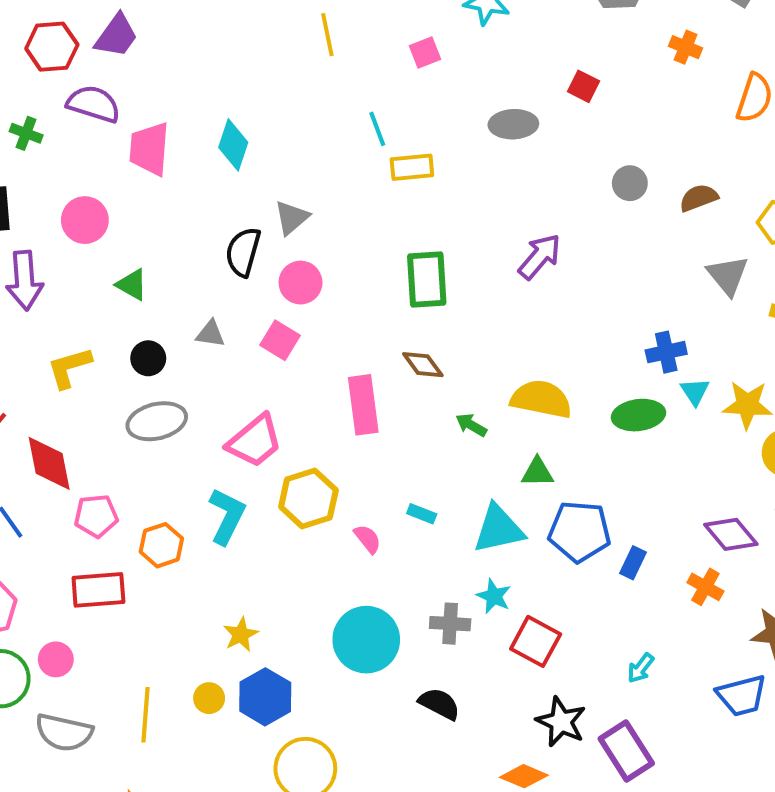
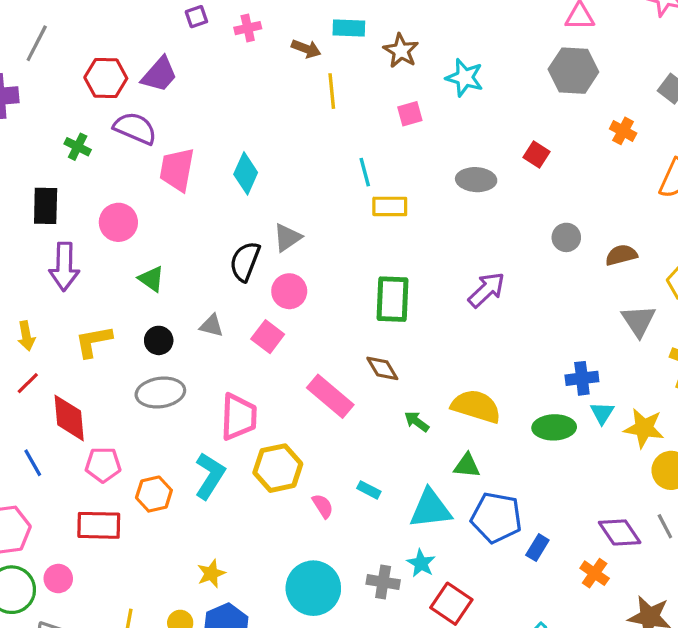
pink rectangle: (363, 405) -> (330, 396), turned -48
pink trapezoid: (255, 441) -> (239, 417), turned -54

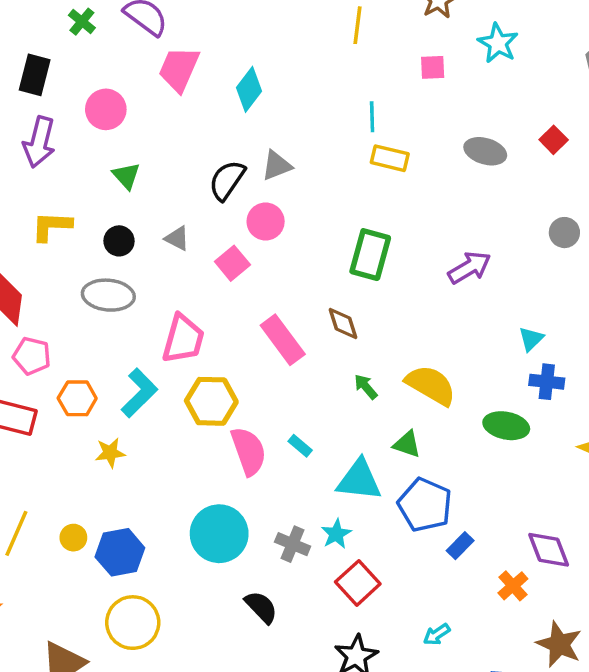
cyan triangle: (602, 413) -> (531, 339), moved
pink semicircle: (323, 506) -> (249, 451), size x1.8
yellow star: (211, 574) -> (110, 453), moved

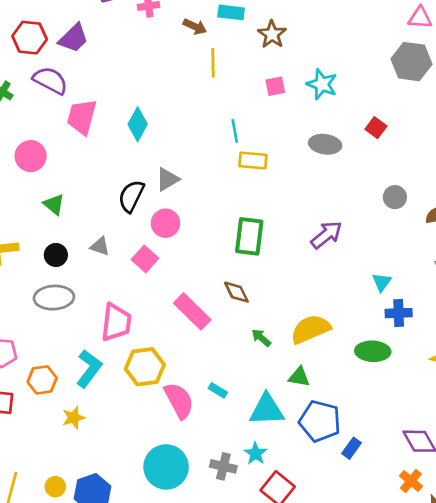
cyan star: (498, 43) -> (322, 84), moved
yellow semicircle: (431, 385) -> (311, 329), turned -45
orange cross: (513, 586) -> (411, 481), moved

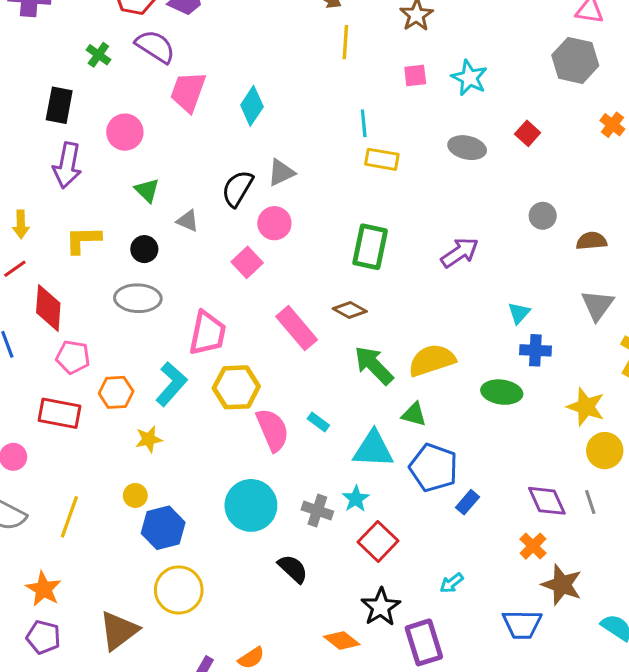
gray triangle: (100, 246) -> (188, 221), moved
brown diamond: (236, 292) -> (350, 310), turned -40
green arrow: (261, 338) -> (374, 365), size x1.8
yellow circle: (55, 487) -> (135, 495), moved

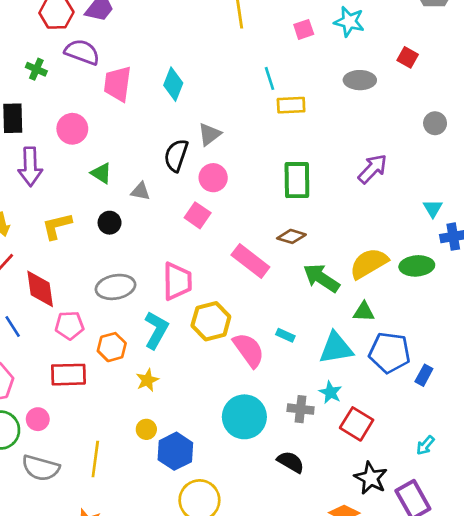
gray ellipse: (138, 298) -> (116, 287), moved
green ellipse: (502, 392) -> (417, 266), moved

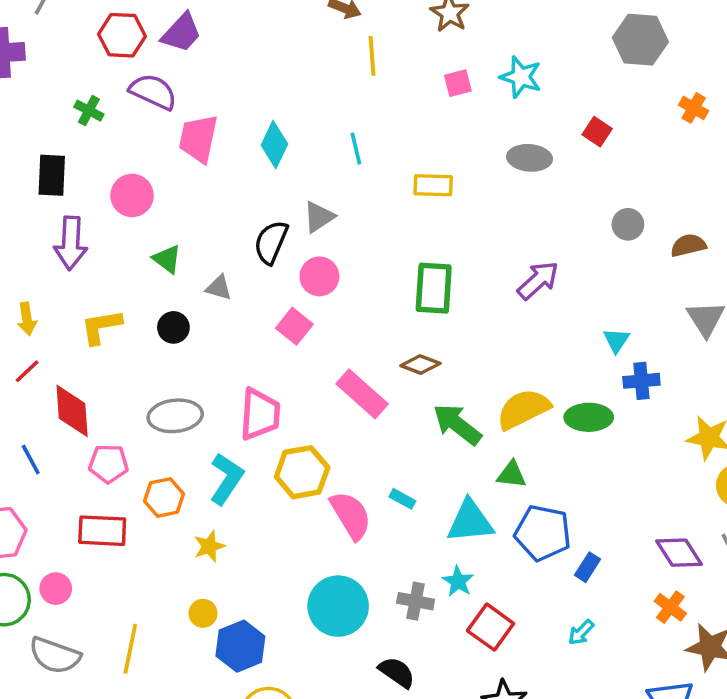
cyan line: (269, 78) -> (356, 149), moved
cyan arrow: (425, 445) -> (581, 632), moved

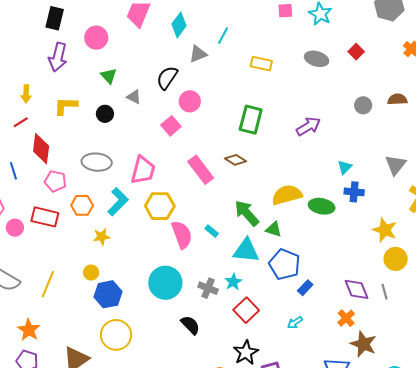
cyan line: (356, 149) -> (223, 36), turned 30
gray triangle: (319, 217) -> (198, 54), moved
brown semicircle: (688, 245) -> (397, 99), moved
green arrow: (457, 424) -> (247, 213), moved
pink circle: (56, 589) -> (15, 228), moved

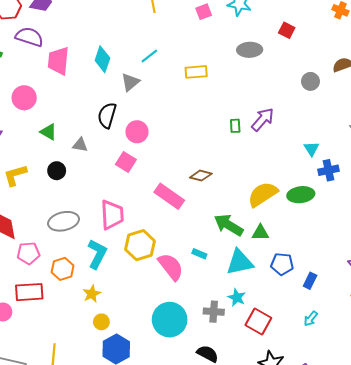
cyan line: (223, 36) -> (149, 56), turned 42
green rectangle: (251, 120) -> (235, 126), moved, size x0.5
blue pentagon: (284, 264) -> (282, 264), size x0.7
yellow circle: (91, 273) -> (101, 322), moved

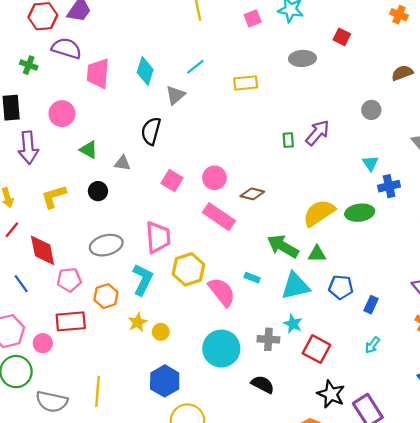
gray circle: (310, 81) -> (371, 110), moved
pink circle: (137, 132) -> (214, 178), moved
yellow circle: (101, 322) -> (161, 332), moved

